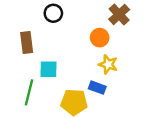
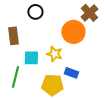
orange circle: (100, 38) -> (73, 32), size x1.5
yellow star: (108, 64) -> (54, 54), moved

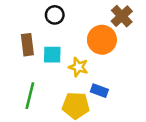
cyan square: (31, 58) -> (52, 55), moved

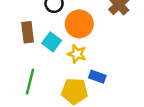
orange circle: (102, 40) -> (79, 24), moved
cyan square: (52, 55) -> (52, 42), turned 36

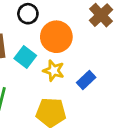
blue rectangle: (97, 77) -> (86, 80), moved, turned -63

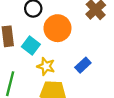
yellow star: (54, 71) -> (46, 66), moved

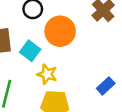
blue rectangle: (83, 65) -> (106, 86), moved

